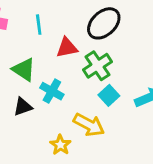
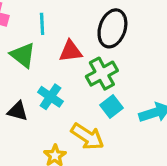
black ellipse: (104, 23) -> (112, 28), turned -32
green triangle: (24, 70) -> (23, 55), moved
black triangle: (23, 107) -> (18, 111), turned 30

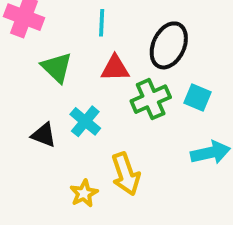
cyan line: (42, 24) -> (102, 23), moved
cyan square: (111, 107) -> (197, 97), moved, turned -35
yellow arrow: (87, 136) -> (126, 174), turned 32

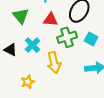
yellow arrow: (126, 174) -> (54, 63), moved

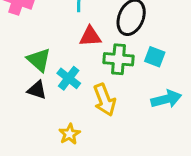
green triangle: (21, 16) -> (39, 60), moved
green cross: (67, 37) -> (119, 59), turned 30

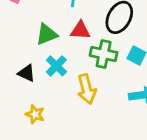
green triangle: (39, 60) -> (47, 34), moved, turned 50
yellow star: (70, 134) -> (35, 114), moved, turned -30

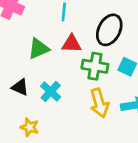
cyan cross: (56, 66) -> (51, 92), moved
yellow arrow: (87, 89) -> (99, 103), moved

